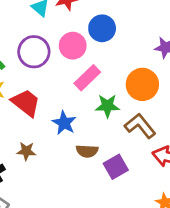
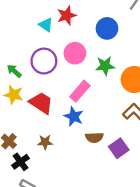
blue circle: (102, 28) -> (107, 28), moved
pink rectangle: (87, 78) -> (80, 91), moved
green star: (107, 106) -> (105, 66), moved

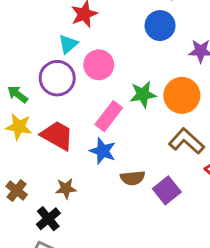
cyan triangle: (46, 25) -> (68, 44), moved, turned 48
blue circle: (107, 28) -> (160, 26), moved
green star: (105, 66) -> (143, 94), moved
black cross: (21, 162) -> (48, 219), moved

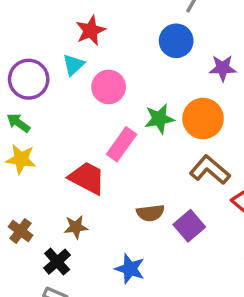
purple circle: (57, 78) -> (29, 79), moved
red trapezoid: (57, 135) -> (87, 178), moved
blue star: (103, 151) -> (130, 269), moved

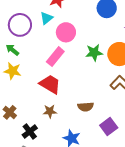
pink rectangle: (122, 144) -> (55, 57), moved
purple square: (189, 226) -> (109, 126), moved
brown star: (76, 227) -> (50, 111), moved

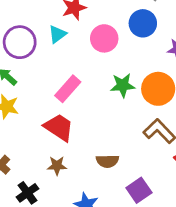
pink circle: (66, 32) -> (104, 38), moved

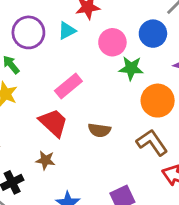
green star: (123, 85) -> (131, 68), moved
brown semicircle: (107, 161) -> (99, 130), moved

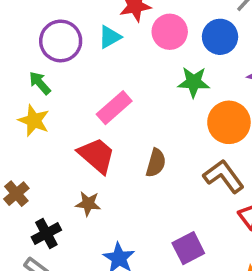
pink circle: (112, 42) -> (170, 32), moved
brown semicircle: (99, 130) -> (156, 163), turned -80

